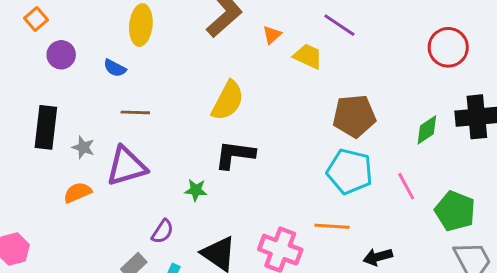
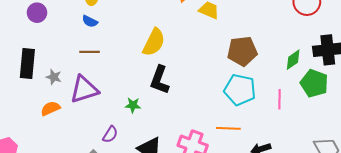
blue semicircle: (115, 68) -> (90, 21), moved
black L-shape: (235, 155) -> (160, 80), turned -76
pink line: (406, 186) -> (280, 99), turned 30
green pentagon: (455, 211) -> (314, 83), moved

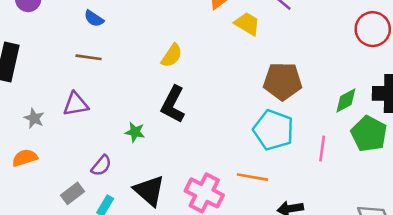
yellow semicircle: (154, 42) -> (172, 56), size x0.7
gray star: (54, 77) -> (34, 118), moved
purple triangle: (84, 89) -> (76, 104), size x0.7
orange semicircle: (50, 108) -> (25, 158), moved

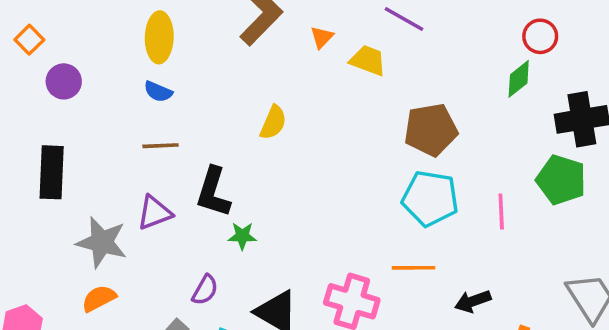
red circle: (373, 29) -> (540, 36), size x0.7
green diamond: (346, 100) -> (519, 79), moved
black L-shape: (173, 104) -> (213, 192), moved
gray star: (34, 118) -> (102, 242), size x1.8

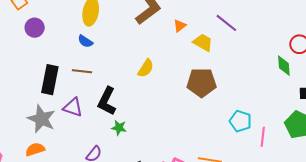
green diamond: (519, 79) -> (284, 66), turned -65
brown pentagon: (431, 130) -> (201, 83), moved
black rectangle: (52, 172) -> (50, 80), moved
cyan pentagon: (430, 198) -> (240, 121), moved, size x0.7
purple triangle: (155, 213) -> (73, 107), turned 30

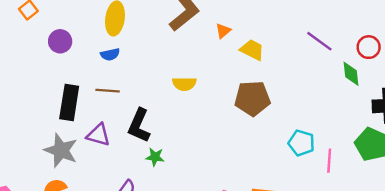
purple line: (226, 23) -> (319, 41), moved
purple circle: (35, 28) -> (60, 41), moved
blue semicircle: (85, 41) -> (110, 54), turned -42
yellow semicircle: (146, 68) -> (184, 84), turned 60

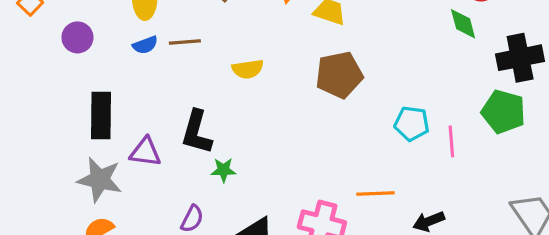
brown line: (108, 91) -> (185, 42), moved

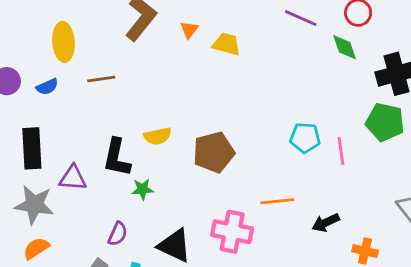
blue semicircle: (145, 45) -> (47, 87), moved
yellow semicircle: (248, 69) -> (158, 136), moved
brown pentagon: (339, 75) -> (214, 152), moved

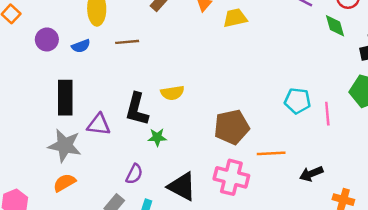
yellow trapezoid: (227, 44) -> (235, 18), turned -30
brown pentagon: (214, 152) -> (232, 127), moved

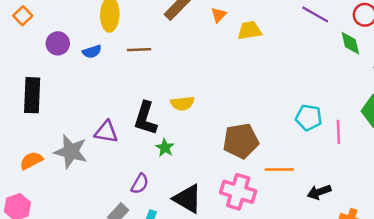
black rectangle: (65, 98) -> (32, 95), moved
green star: (157, 137) -> (165, 148), turned 30
orange semicircle: (64, 183) -> (31, 161), moved

